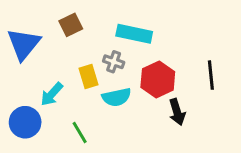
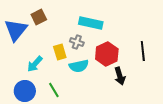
brown square: (71, 25) -> (39, 17), moved
blue circle: (25, 122) -> (25, 91), moved

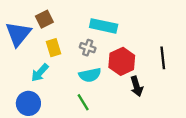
yellow rectangle: (60, 52) -> (53, 48), moved
green line: (54, 90) -> (83, 102), moved

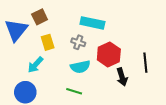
black line: (163, 58) -> (145, 63), moved
green line: (83, 102) -> (74, 91), turned -42

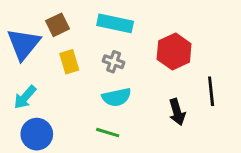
cyan rectangle: (92, 23) -> (115, 23), moved
red hexagon: (109, 55) -> (174, 51), moved
cyan arrow: (35, 65) -> (25, 97), moved

